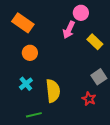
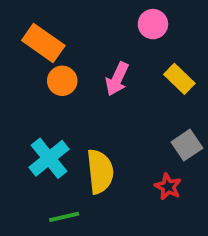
pink arrow: (69, 30) -> (117, 79), moved
orange circle: (30, 53) -> (62, 81), moved
cyan cross: (26, 84) -> (49, 158), size x1.5

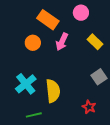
orange rectangle: (43, 43) -> (48, 20), moved
red star: (168, 187) -> (89, 107), moved

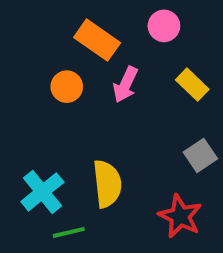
cyan cross: (26, 84) -> (42, 192), moved
red star: (89, 107) -> (180, 216), size x1.5

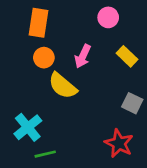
orange rectangle: (97, 40) -> (39, 23), moved, turned 64
gray square: (200, 155) -> (132, 103), turned -30
yellow semicircle: (107, 184) -> (63, 86), moved, turned 136

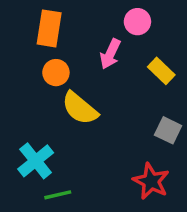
pink arrow: (83, 56) -> (110, 54), moved

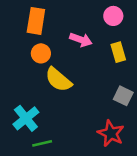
pink circle: (137, 22) -> (113, 16), moved
pink arrow: (110, 54) -> (81, 40), turned -95
yellow rectangle: (161, 71) -> (118, 52), turned 30

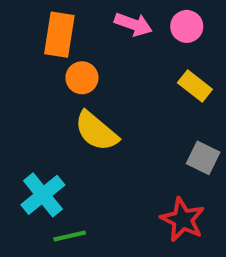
pink arrow: (81, 40) -> (133, 24), moved
yellow rectangle: (118, 52) -> (195, 86), turned -36
orange circle: (41, 53) -> (82, 78), moved

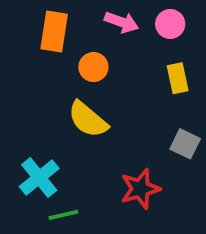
orange circle: (82, 78) -> (93, 67), moved
yellow rectangle: (195, 86) -> (178, 78), turned 40
red star: (183, 220) -> (140, 189), moved, turned 30

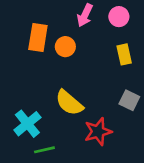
pink arrow: (122, 22) -> (85, 15), turned 95
orange rectangle: (54, 31) -> (38, 37), moved
yellow semicircle: (88, 119) -> (69, 103), moved

